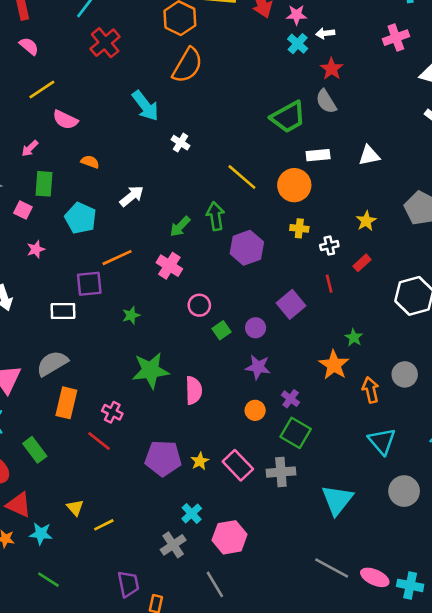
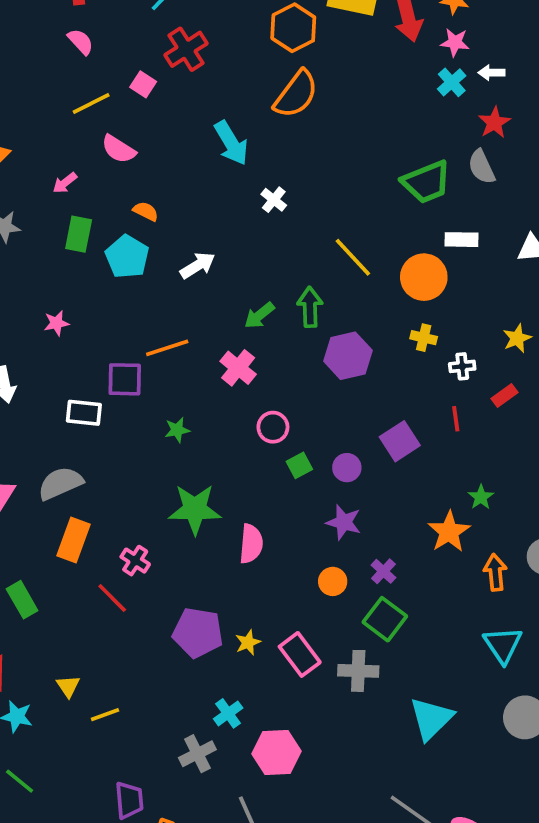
pink square: (23, 210) -> (143, 84), moved
cyan pentagon: (81, 218) -> (127, 257), moved

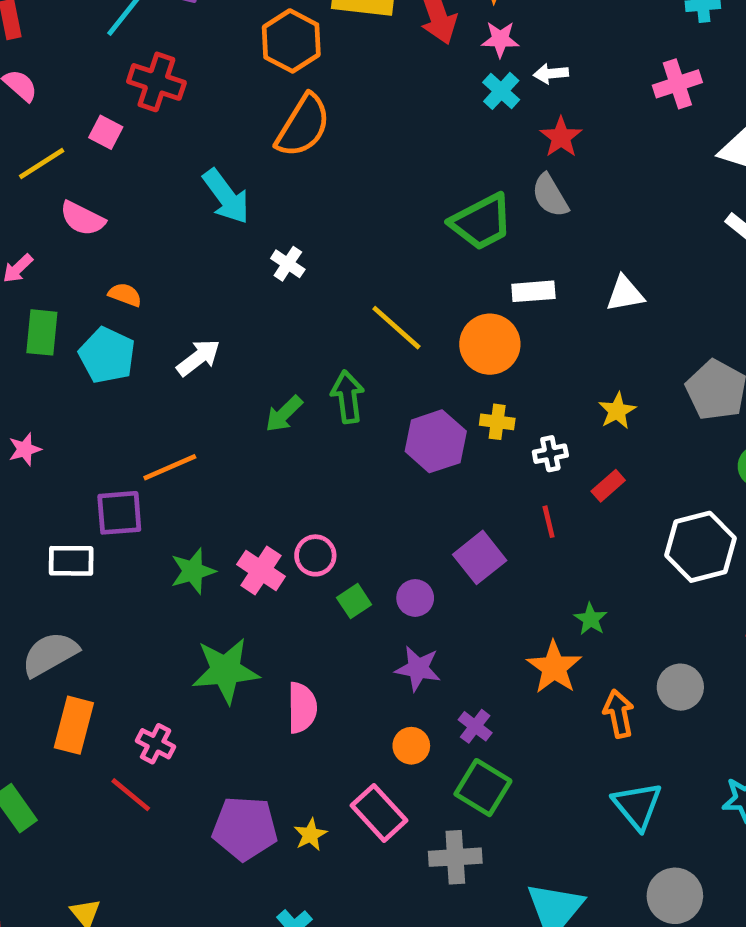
red cross: (186, 49) -> (156, 82), turned -33
purple hexagon: (348, 356) -> (436, 441), moved
pink cross: (238, 368) -> (261, 570), moved
green star: (177, 430) -> (193, 571), size x1.4
pink rectangle: (300, 654) -> (379, 813), moved

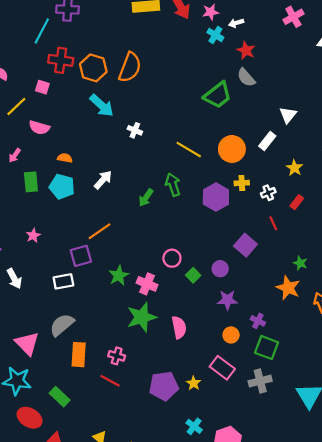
orange hexagon: (291, 41) -> (93, 68), moved
white rectangle: (533, 291) -> (267, 141), moved, turned -36
white triangle: (625, 294) -> (288, 115), turned -30
pink cross: (261, 570) -> (147, 284), moved

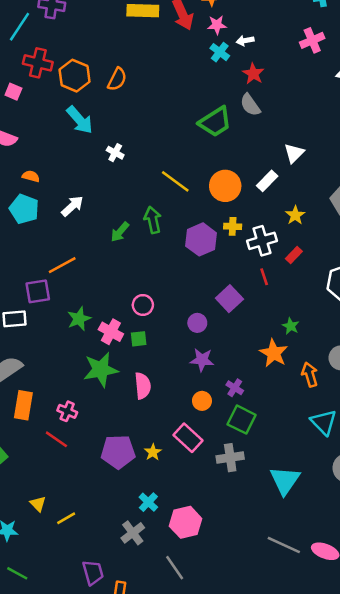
orange semicircle: (130, 67) -> (117, 79), size x0.7
white cross: (268, 193) -> (262, 241), size x1.6
green square: (193, 275) -> (139, 339), moved, turned 32

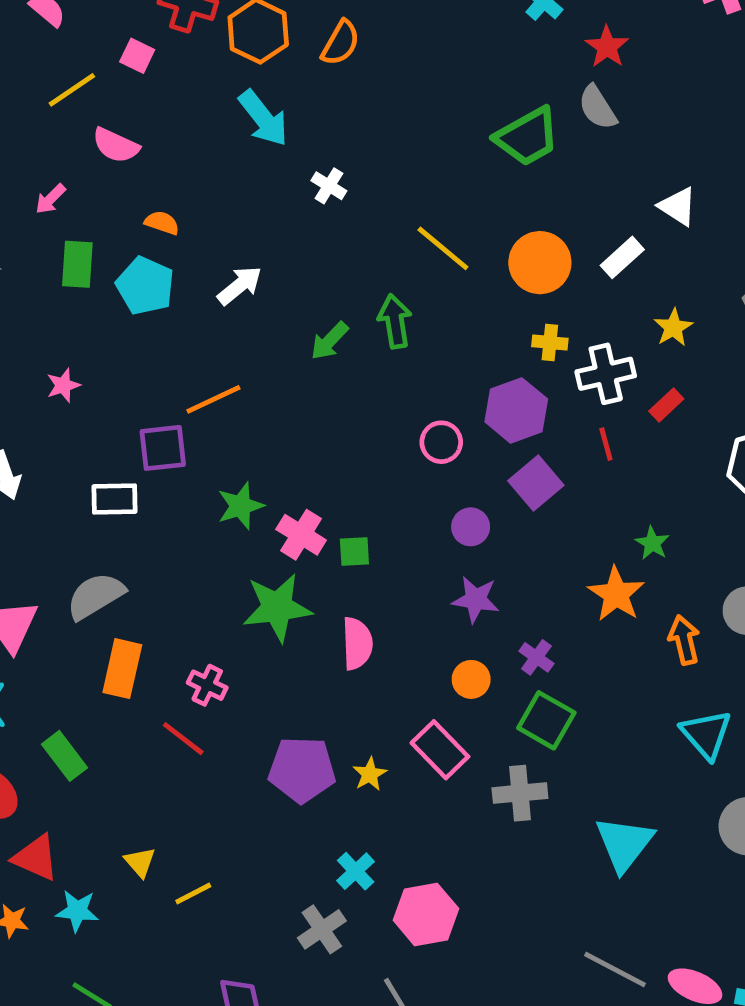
white triangle: (294, 153) -> (678, 206), turned -45
purple hexagon: (201, 239) -> (516, 410), moved
pink circle: (143, 305) -> (441, 442), moved

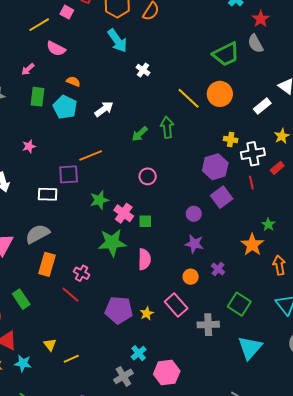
orange circle: (540, 263) -> (220, 94), moved
pink circle: (441, 442) -> (148, 176), moved
green square: (546, 720) -> (239, 304), moved

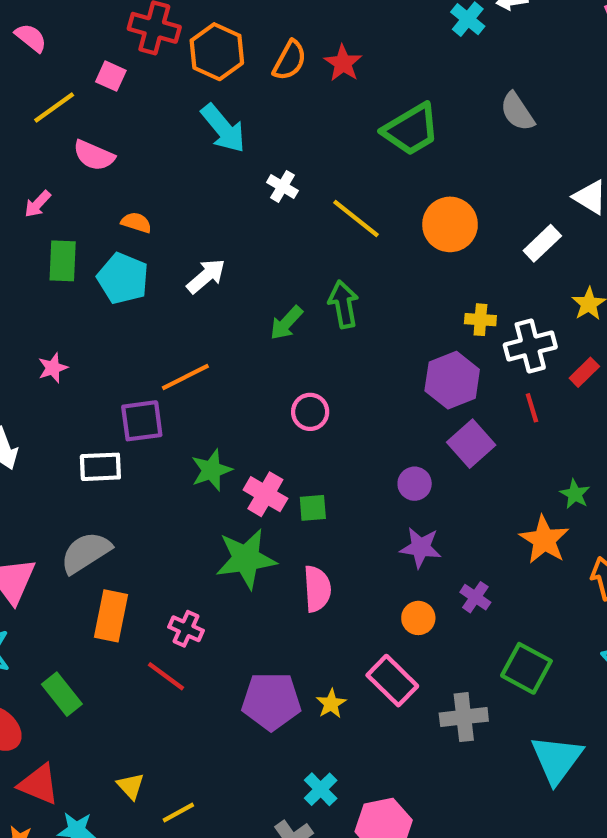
red star: (261, 19) -> (343, 63), moved
green trapezoid: (226, 54) -> (411, 130), moved
yellow line: (189, 98) -> (356, 219), moved

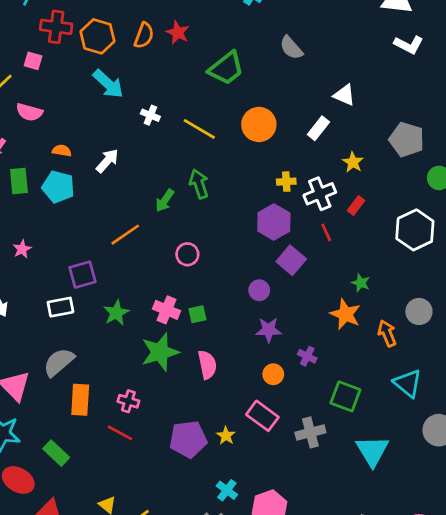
white arrow: (206, 276) -> (107, 161), moved
orange line: (185, 377) -> (125, 235), moved
green star: (211, 470) -> (116, 313), moved

